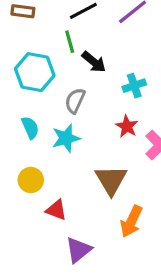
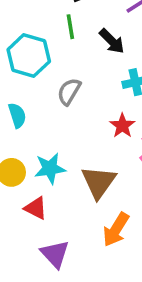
black arrow: (94, 62) -> (112, 41), moved
cyan star: (66, 138) -> (50, 168), moved
purple triangle: (78, 250) -> (55, 254), turned -40

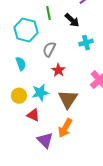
red star: (122, 126) -> (58, 70), moved
orange arrow: (116, 229) -> (65, 128), moved

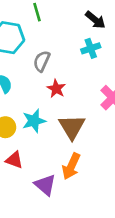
black arrow: (72, 20) -> (95, 20), moved
red triangle: (33, 115) -> (14, 160), moved

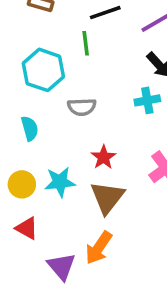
gray semicircle: (42, 61) -> (82, 107), turned -125
red star: (56, 89) -> (104, 157), moved

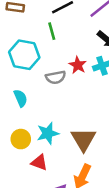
red star: (104, 157) -> (78, 65), moved
red triangle: (27, 228) -> (39, 163), moved

